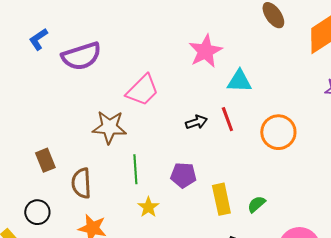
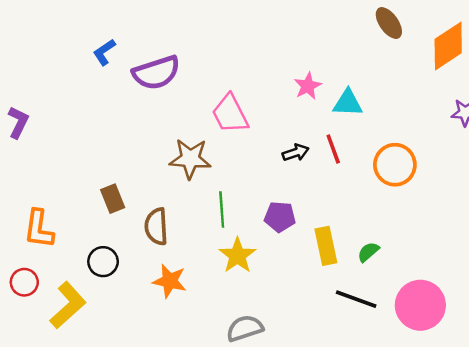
pink star: (205, 51) -> (308, 86), moved, size x0.7
pink trapezoid: (142, 90) -> (230, 114), turned 108
yellow star: (148, 207) -> (237, 256), size x1.4

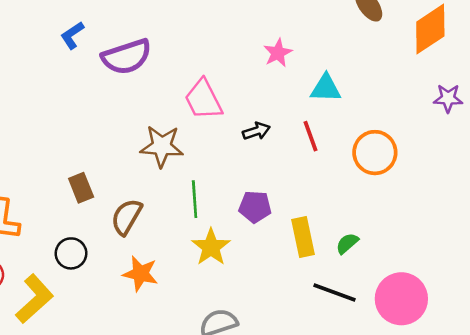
pink star: (308, 86) -> (278, 53), moved
black arrow: (296, 153) -> (256, 131), moved
brown semicircle: (156, 226) -> (126, 217), turned 33

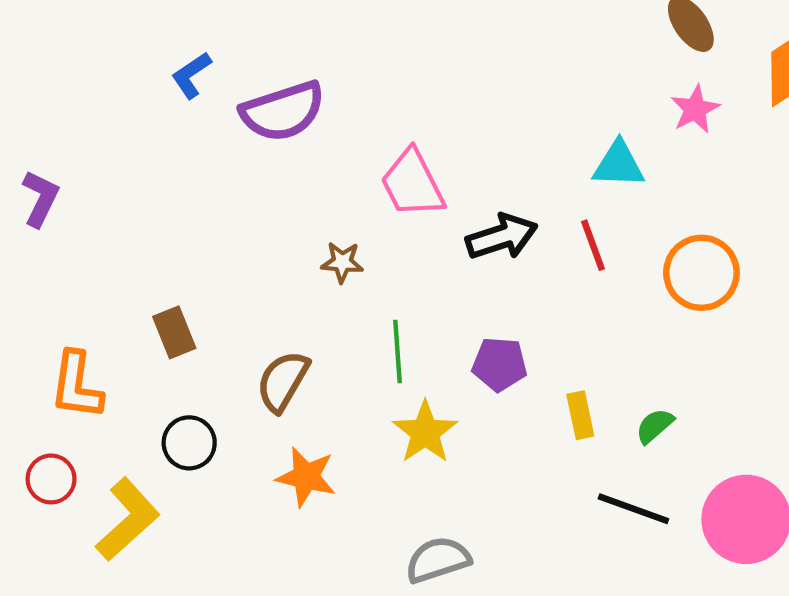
pink star: (278, 53) -> (695, 109), moved
black arrow: (256, 131) -> (502, 237), size x1.5
brown star: (162, 146) -> (342, 262), size x0.6
brown rectangle: (81, 188) -> (174, 332), moved
yellow rectangle: (303, 237) -> (580, 415), size x0.7

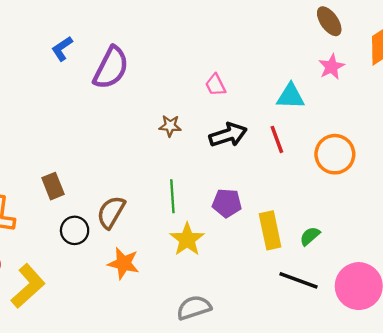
purple semicircle: (283, 111) -> (111, 68), turned -45
pink trapezoid: (412, 184) -> (216, 85), moved, size x0.6
brown star: (342, 262) -> (170, 126), moved
yellow rectangle: (580, 415) -> (270, 230), size x1.5
black circle: (189, 443) -> (75, 230), moved

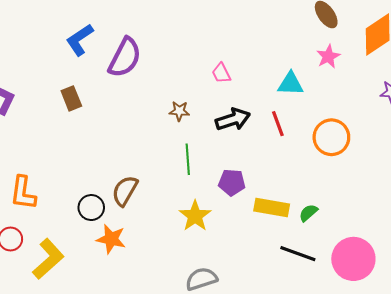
blue L-shape: (62, 49) -> (80, 40), size x1.4
brown rectangle: (53, 186) -> (71, 98), moved
green line: (172, 196) -> (188, 159), moved
yellow rectangle: (270, 230) -> (272, 208), turned -68
orange star: (123, 263) -> (111, 239), moved

